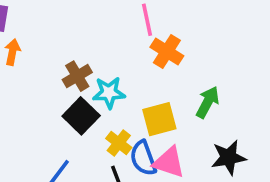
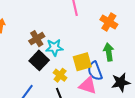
orange cross: (167, 52) -> (109, 22), moved
green arrow: (208, 102) -> (109, 52), turned -36
blue semicircle: (143, 158) -> (95, 71), moved

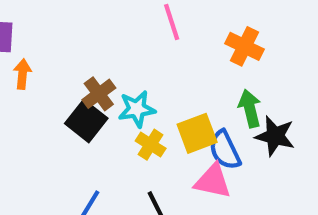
black square: (39, 60) -> (86, 121), moved
yellow cross: (60, 75) -> (151, 145), moved
black star: (121, 82) -> (275, 136), moved, turned 30

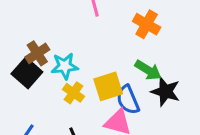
green arrow: (250, 108) -> (148, 70), turned 132

